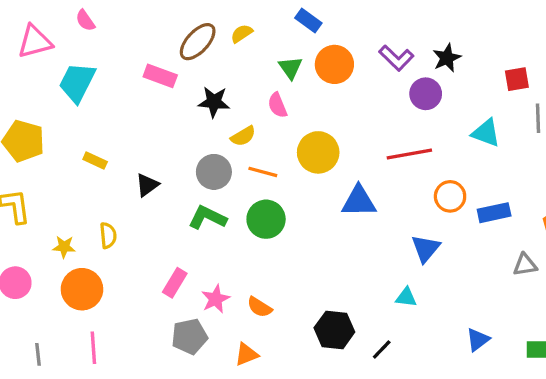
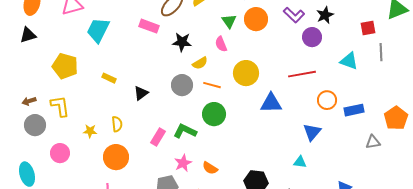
green L-shape: (207, 218) -> (185, 131), moved
pink rectangle: (175, 283) -> (158, 137), moved
orange circle: (82, 289) -> (116, 157), moved

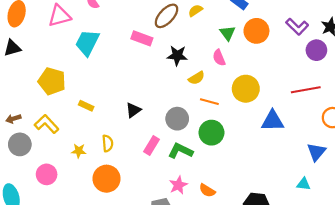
yellow rectangle: (109, 78) -> (86, 106), moved
gray circle: (182, 85) -> (177, 119), moved
yellow L-shape: (60, 106) -> (47, 124), turned -35
pink rectangle: (158, 137) -> (152, 145), moved

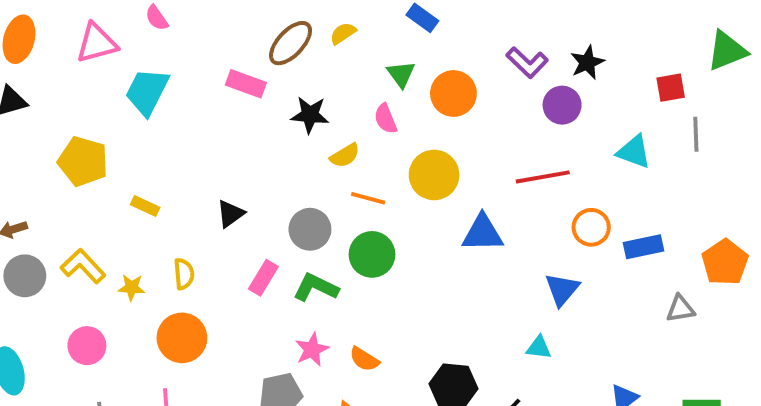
orange circle: (256, 31) -> (453, 93), moved
yellow L-shape: (47, 124) -> (83, 266), moved
pink circle: (47, 174) -> (87, 346), moved

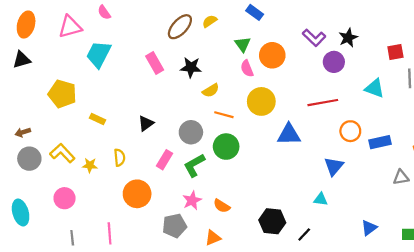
pink rectangle: (246, 84) -> (155, 63), moved, turned 40
pink semicircle: (386, 119) -> (247, 68), moved
green L-shape: (316, 287) -> (194, 165), turned -55
orange circle: (182, 338) -> (137, 194), moved

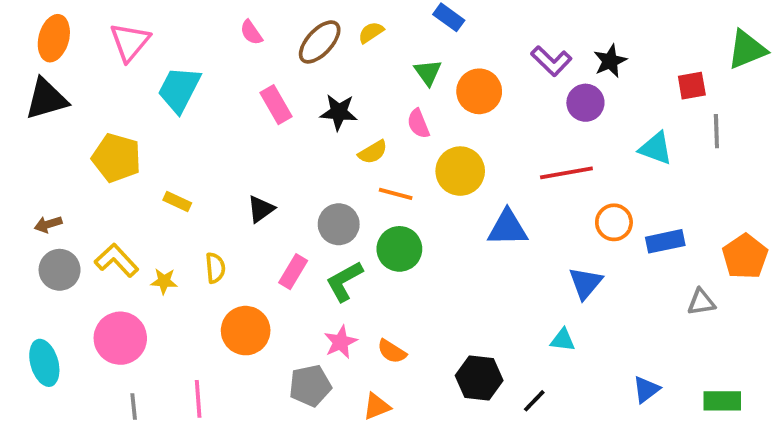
pink semicircle: (104, 12) -> (251, 32), moved
pink triangle: (70, 27) -> (130, 42), turned -35
black triangle: (22, 60) -> (46, 99), size x1.4
pink semicircle: (247, 68) -> (418, 124), moved
pink circle: (65, 198) -> (120, 338), size x1.4

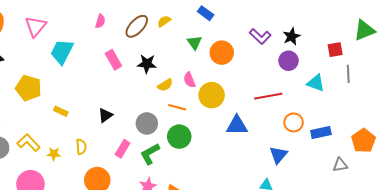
pink semicircle: (251, 32) -> (100, 21), turned -128
purple circle: (585, 103) -> (289, 61), moved
pink semicircle: (418, 124) -> (189, 80), moved

